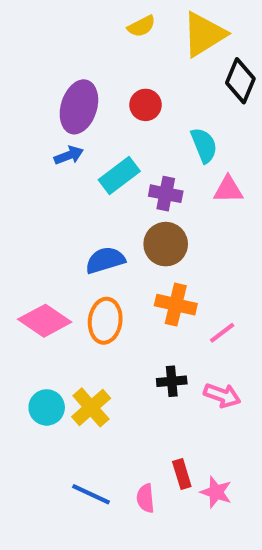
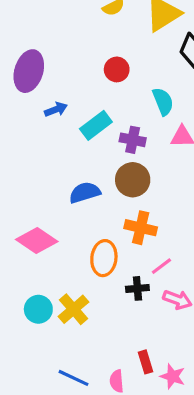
purple ellipse: (79, 107) -> (29, 71), moved
orange ellipse: (105, 321) -> (104, 258), moved
pink line: (222, 333) -> (161, 266), moved

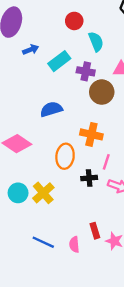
cyan semicircle: (163, 101) -> (96, 42), moved
brown circle: (133, 180) -> (102, 92), moved
pink line: (161, 266) -> (106, 162), turned -35

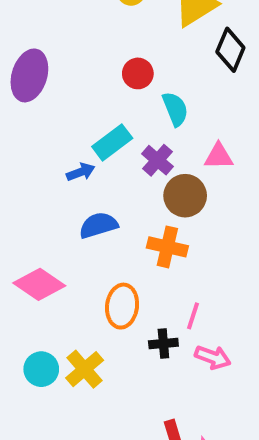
blue arrow: (31, 50) -> (81, 172), moved
purple cross: (86, 71) -> (158, 160), turned 30
orange cross: (91, 134) -> (167, 247), moved

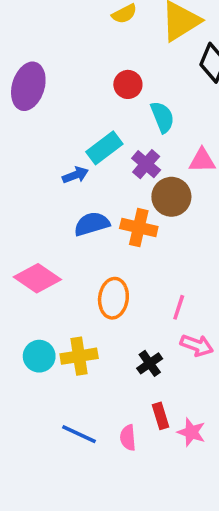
orange cross: (167, 247) -> (139, 228), moved
black cross: (163, 344) -> (150, 363), moved, turned -30
yellow cross: (85, 369) -> (79, 356), turned 32

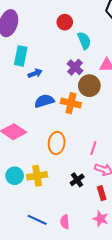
cyan rectangle: (104, 148) -> (21, 56), moved, turned -42
red rectangle: (161, 416) -> (102, 193), moved

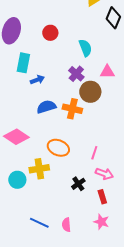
red circle: (65, 22) -> (50, 33), moved
orange ellipse: (57, 143) -> (58, 148), turned -75
yellow cross: (37, 176) -> (39, 169), moved

